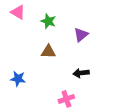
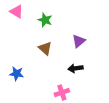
purple triangle: (81, 35) -> (79, 41), moved
brown triangle: (48, 52) -> (45, 48), turned 40

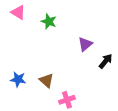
brown triangle: (45, 48) -> (47, 80), moved
black arrow: (76, 68) -> (106, 61), moved, turned 136

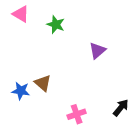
black arrow: (106, 61) -> (121, 108), moved
brown triangle: (47, 80) -> (43, 83), moved

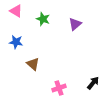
purple triangle: (97, 51) -> (75, 24), moved
blue star: (21, 91) -> (16, 42), moved

